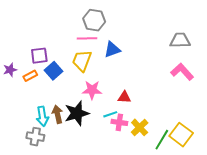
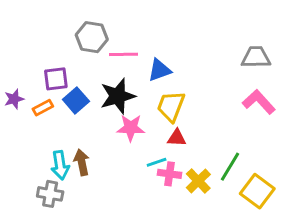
gray hexagon: (94, 20) -> (92, 37), moved
yellow trapezoid: (82, 61) -> (171, 106), moved
black star: (77, 113) -> (118, 96), moved
green line: (162, 140) -> (230, 167), moved

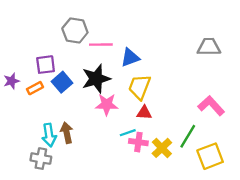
pink L-shape: (259, 102) -> (211, 106), moved
yellow square: (257, 191) -> (210, 156), turned 32

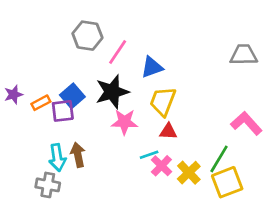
pink line: (101, 45) -> (118, 52), turned -55
purple square: (46, 65) -> (63, 111), moved
pink cross: (138, 142) -> (161, 166), turned 36
yellow square: (210, 156) -> (227, 182), moved

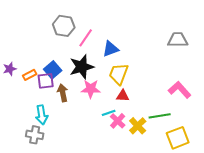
brown arrow: (78, 155) -> (63, 93), moved
green line: (219, 159) -> (160, 116), turned 50
yellow square: (227, 182) -> (178, 138), moved

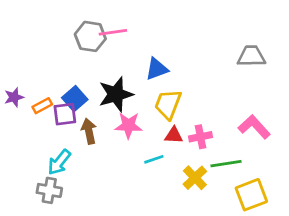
pink line: (86, 38) -> (113, 32), moved, turned 48
cyan arrow: (42, 115) -> (59, 162), turned 48
pink cross: (118, 121) -> (201, 137), moved, turned 35

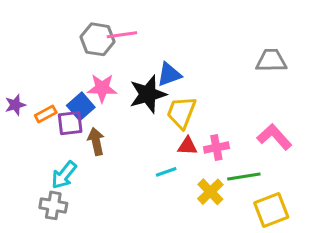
black star: (116, 94) -> (148, 94), moved
pink star: (128, 125) -> (102, 88), moved

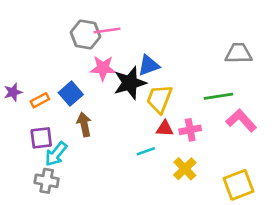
pink star: (102, 88) -> (103, 68), moved
purple square: (70, 123) -> (41, 138), moved
green line: (244, 176) -> (218, 96), moved

